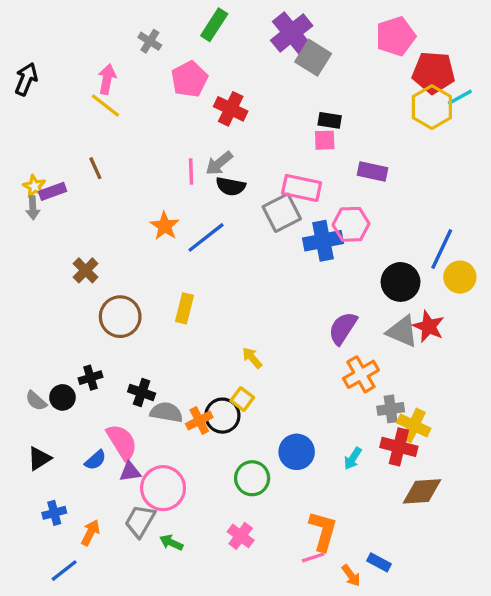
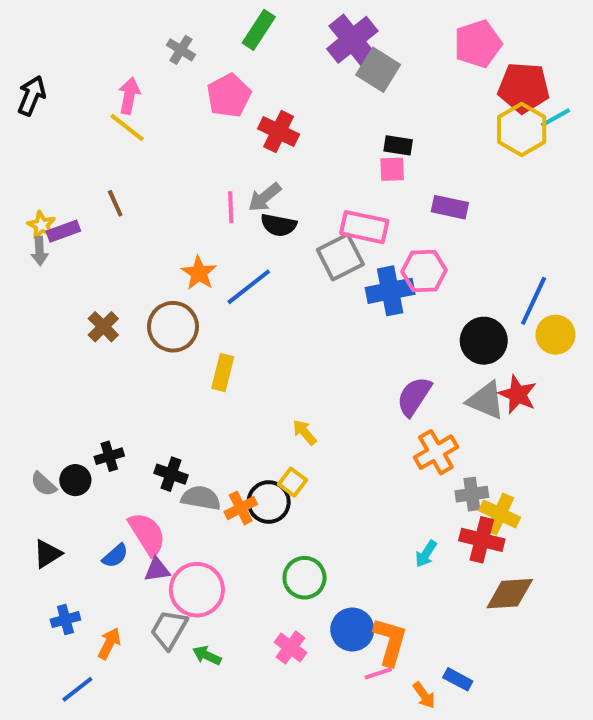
brown circle: (120, 317) -> (173, 327), moved
blue circle: (297, 452) -> (352, 630), moved

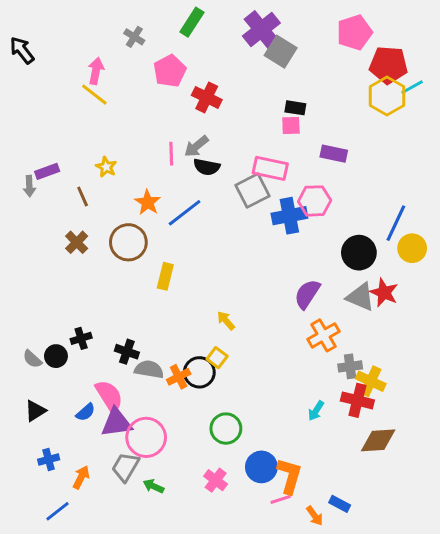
black arrow: (32, 96) -> (22, 50), moved, turned -60
brown line: (115, 203) -> (83, 196), moved
yellow star: (42, 225) -> (106, 167), moved
purple triangle: (157, 570) -> (117, 423), size x1.6

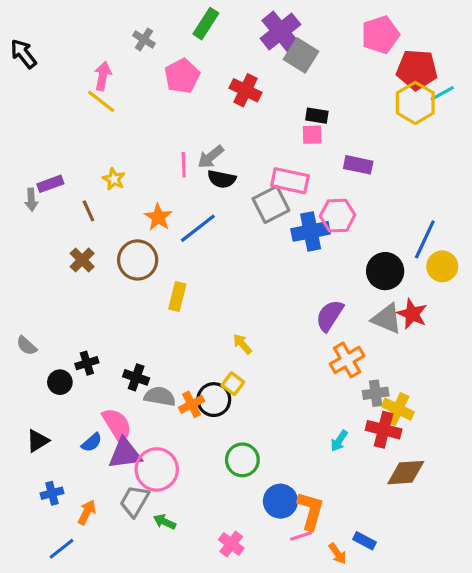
red cross: (207, 97) -> (246, 90), moved
gray semicircle: (32, 359) -> (27, 346), moved
pink cross: (216, 480) -> (231, 544), moved

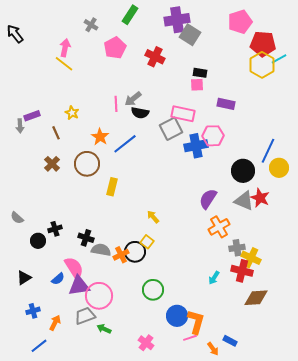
purple cross: (280, 32) -> (177, 20), turned 30
gray trapezoid: (134, 501) -> (85, 316), turned 40

